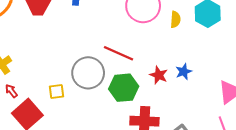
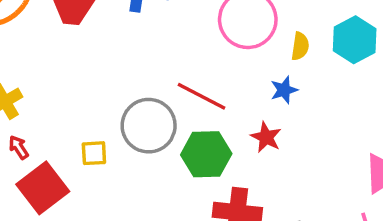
blue star: (184, 72) -> (284, 90), moved

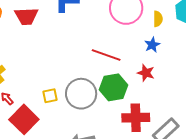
gray circle: (149, 126) -> (81, 94), moved

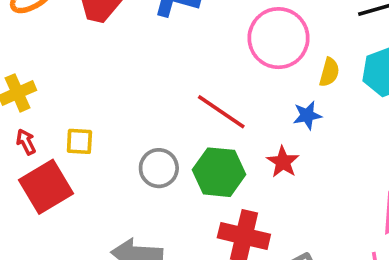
gray circle: (81, 94) -> (159, 168), size x0.7
yellow square: (50, 96) -> (79, 141), moved

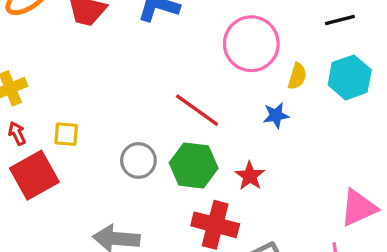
red star: (283, 162) -> (250, 176), moved

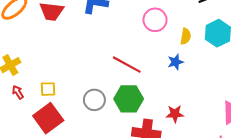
pink circle: (251, 44) -> (155, 20), size x0.7
red square: (34, 175) -> (48, 118), moved
red star: (250, 176) -> (175, 114), moved, turned -30

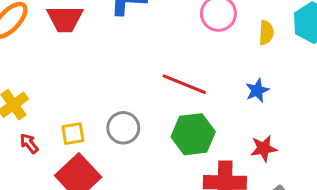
blue star: (175, 62) -> (257, 90), moved
gray circle: (94, 100) -> (123, 128), moved

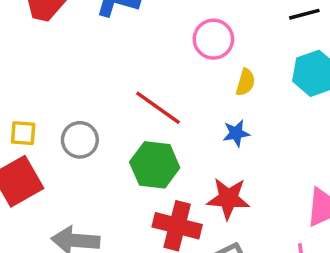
yellow semicircle: (266, 33) -> (245, 82), moved
red star: (264, 148) -> (228, 198), size x1.4

